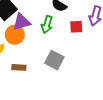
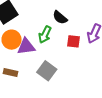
purple triangle: (22, 22) -> (26, 46), moved

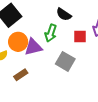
gray square: (47, 71) -> (65, 61), moved
brown rectangle: (10, 73) -> (21, 75), turned -40

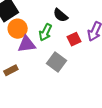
red square: (80, 37) -> (74, 39), turned -32
orange circle: (18, 42) -> (18, 29), moved

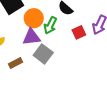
orange circle: (18, 29) -> (34, 18), moved
gray square: (57, 62) -> (43, 54), moved

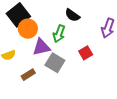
orange circle: (34, 18) -> (28, 29), moved
red square: (79, 32) -> (86, 53), moved

